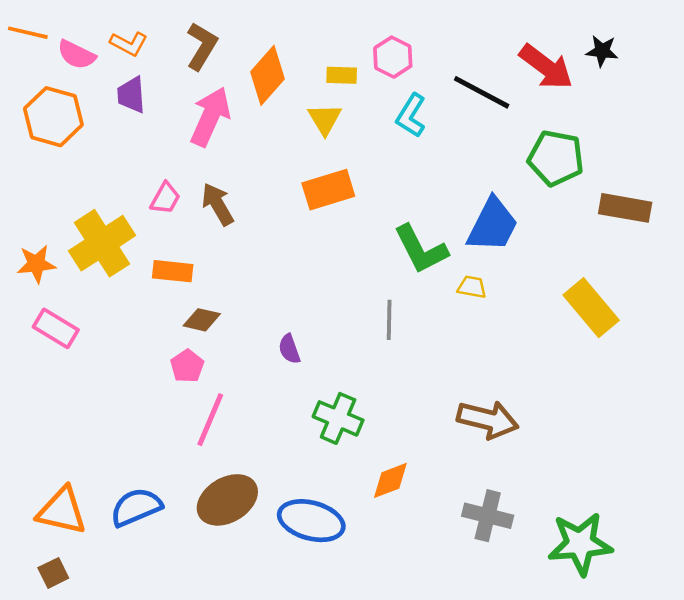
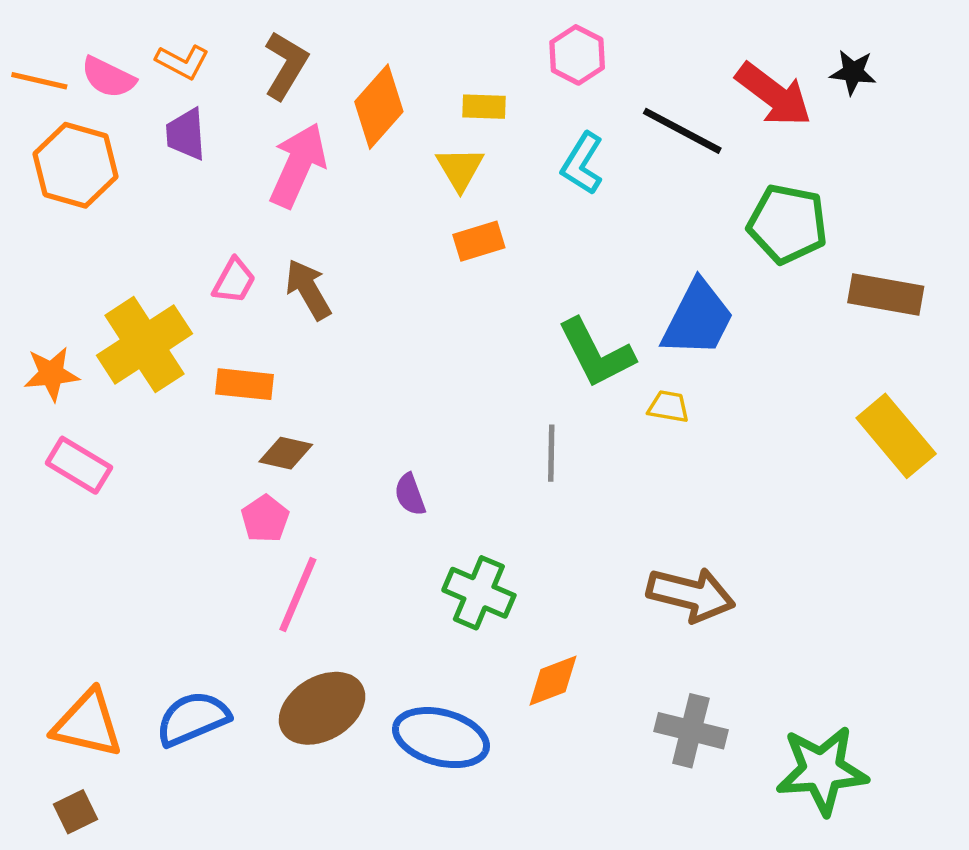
orange line: (28, 33) -> (39, 81), moved
pink hexagon: (393, 57) -> (577, 55), moved
orange rectangle: (328, 190) -> (479, 241), moved, size x0.7
yellow rectangle: (591, 308) -> (896, 436), moved

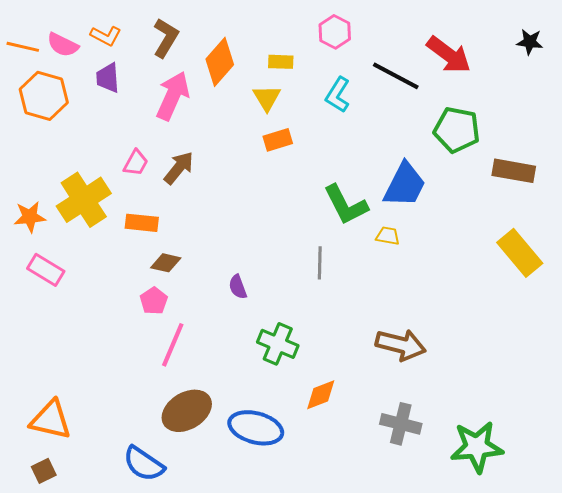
black star: (853, 72) -> (530, 42), moved
brown arrow: (308, 289) -> (179, 168), turned 69
blue semicircle: (193, 719) -> (144, 464), moved, turned -123

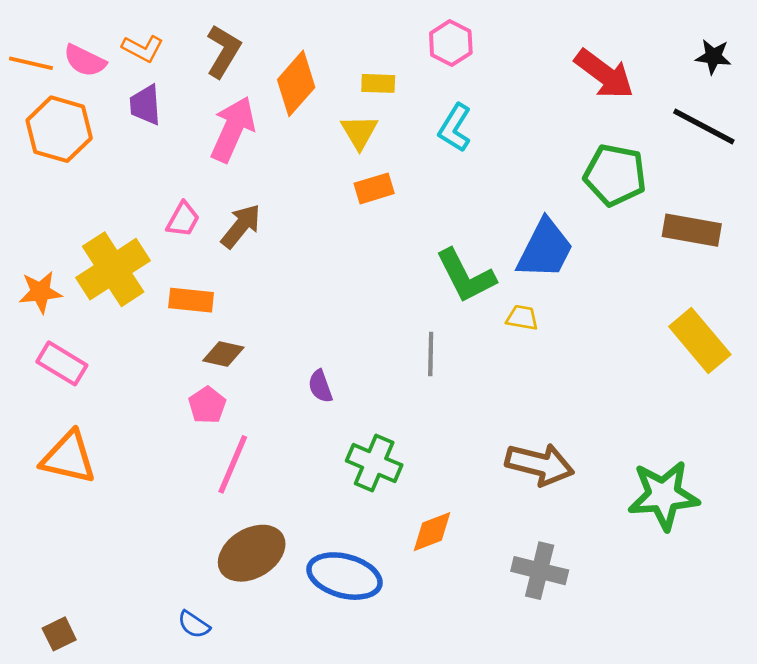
black line: (396, 76) -> (704, 127), moved
orange triangle: (51, 420) -> (69, 458), moved
green star: (477, 447) -> (663, 495), moved
blue semicircle: (144, 464) -> (194, 624), size x0.6

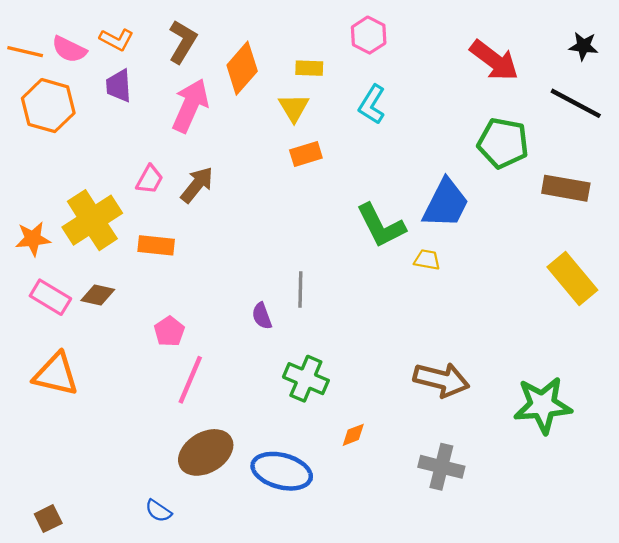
brown diamond: (223, 354) -> (98, 295), moved
gray line: (431, 354) -> (300, 289), moved
orange diamond: (432, 532) -> (353, 435), size x0.7

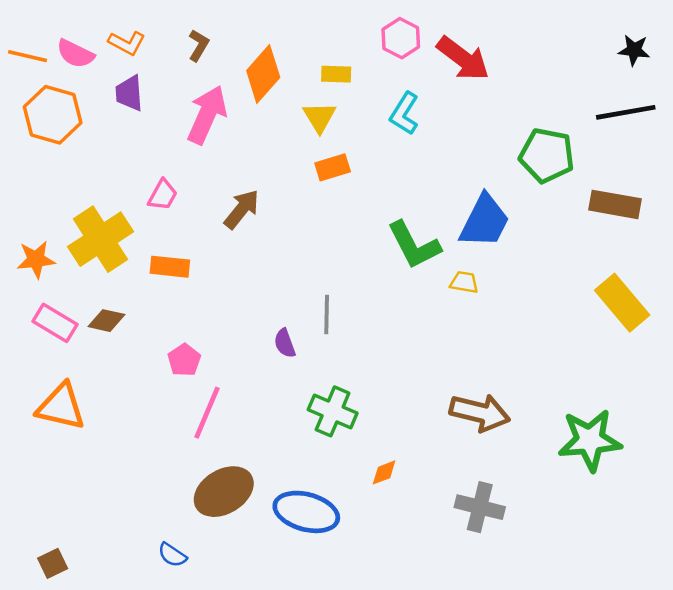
brown L-shape: (183, 42) -> (199, 45), size x0.7
red arrow: (494, 60) -> (463, 58), moved
black line: (576, 103) -> (626, 112), turned -38
brown arrow: (197, 185) -> (242, 209), moved

